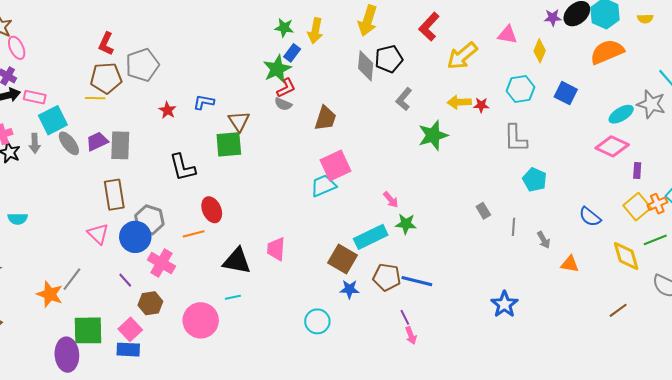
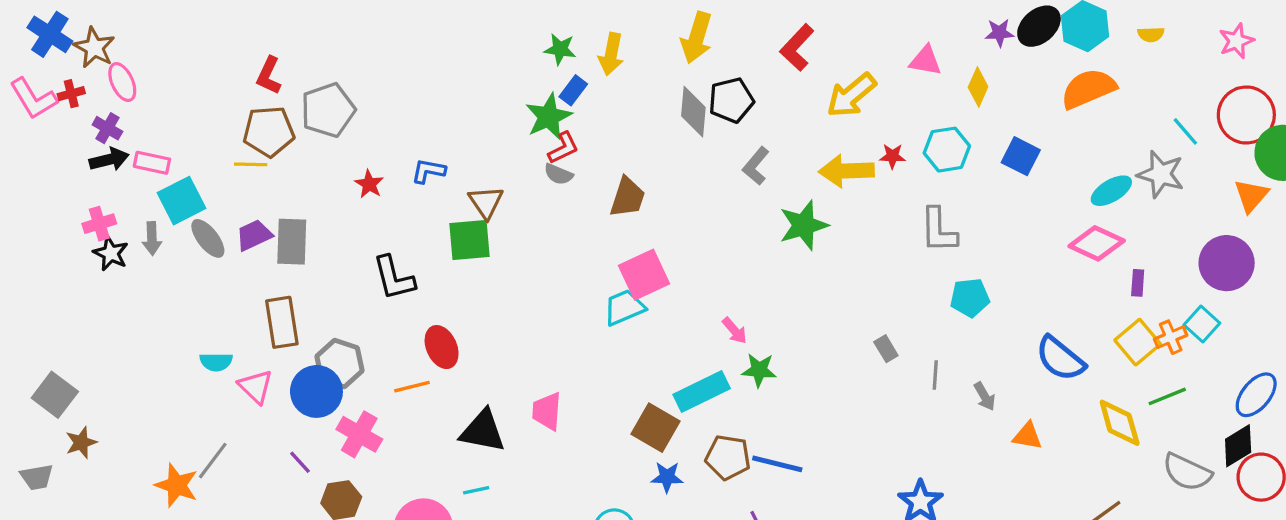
yellow arrow: (459, 102) -> (846, 171), size x1.4
red star: (481, 105) -> (892, 156), moved
cyan pentagon: (535, 180) -> (970, 298), turned -30
blue semicircle: (590, 217) -> (1060, 359), size x1.4
cyan semicircle: (18, 219) -> (216, 362), moved

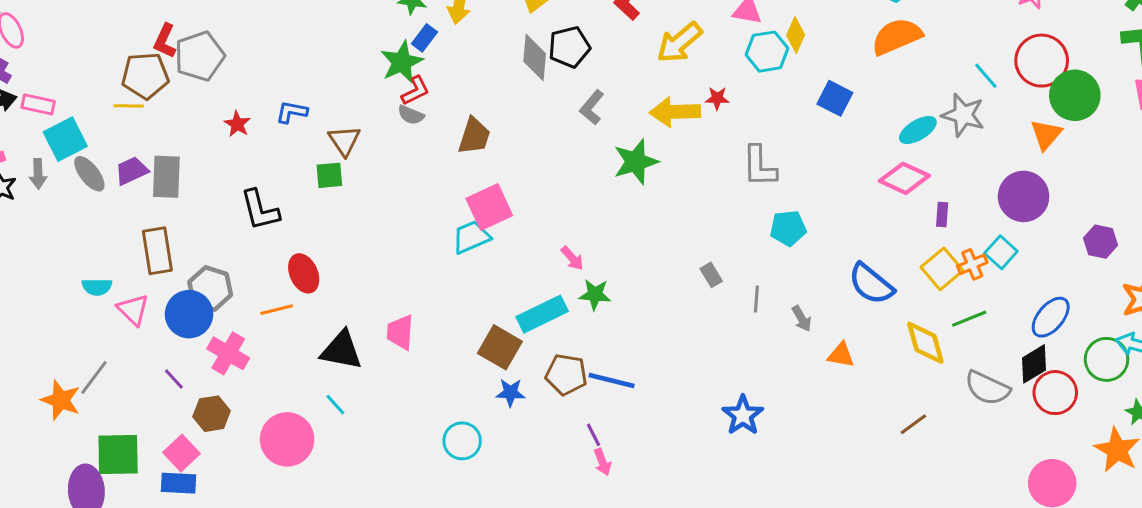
red L-shape: (269, 76) -> (165, 41), moved
cyan hexagon: (947, 150) -> (767, 52), moved
green square: (470, 240) -> (329, 175), size x0.7
cyan line: (476, 490) -> (335, 405), turned 60

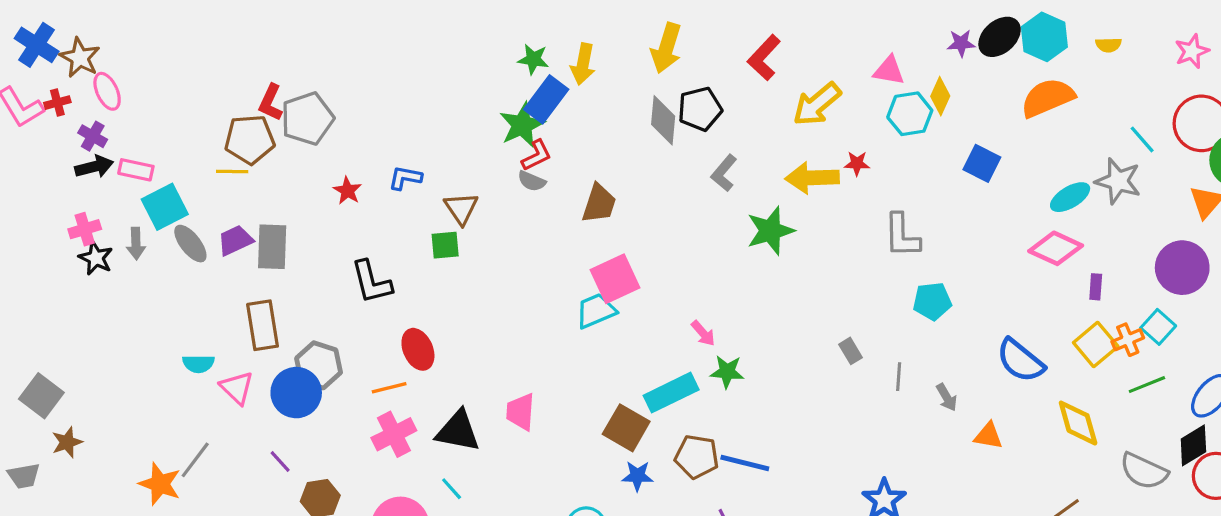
blue rectangle: (424, 38) -> (546, 99), size x1.6
green line: (969, 319) -> (1147, 385), moved
pink cross: (228, 353) -> (394, 434), moved, turned 33

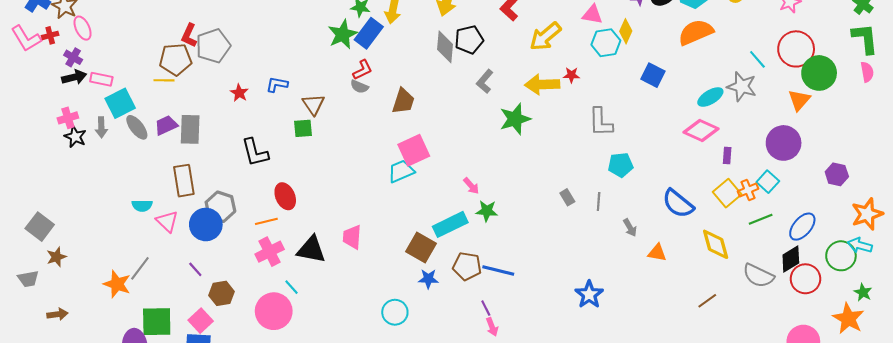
green star: (522, 125) -> (343, 34), moved
gray line: (899, 377) -> (599, 201), moved
cyan line: (452, 489) -> (291, 287), moved

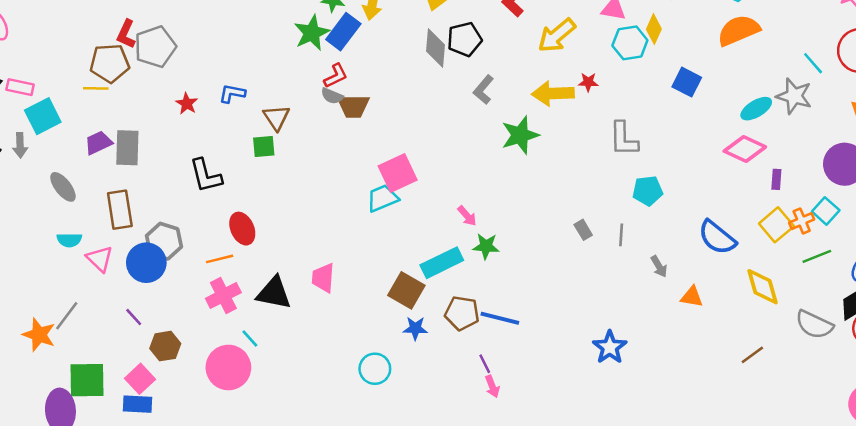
brown trapezoid: (403, 101) -> (353, 106), moved, turned 72
gray ellipse: (137, 127) -> (63, 187), moved

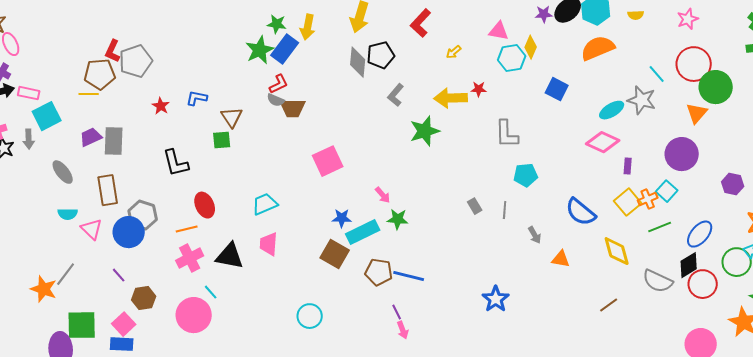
yellow arrow: (557, 35) -> (454, 52), size x0.5
cyan trapezoid: (382, 198) -> (265, 204), moved
blue star: (415, 328) -> (342, 218), moved

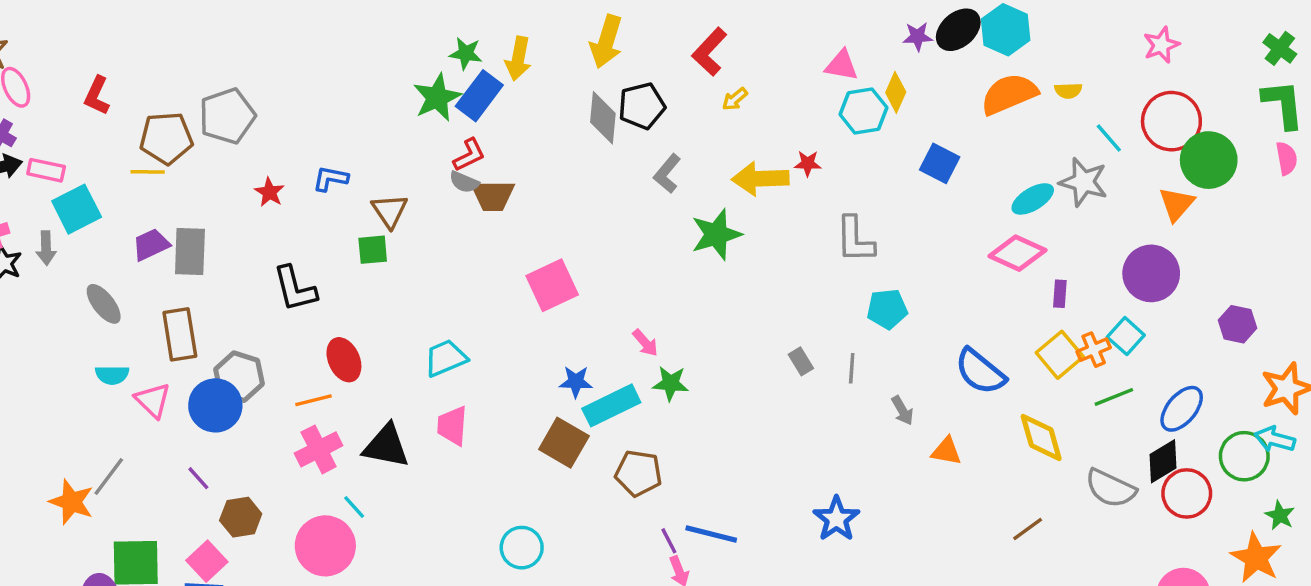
yellow semicircle: (636, 15) -> (1068, 91), moved
red L-shape: (113, 51) -> (97, 96), moved
yellow arrow: (454, 52) -> (735, 99), moved
blue line: (409, 276) -> (711, 534), moved

